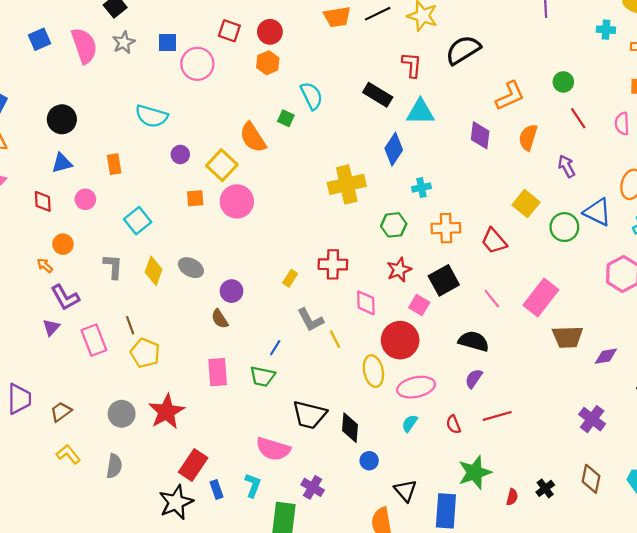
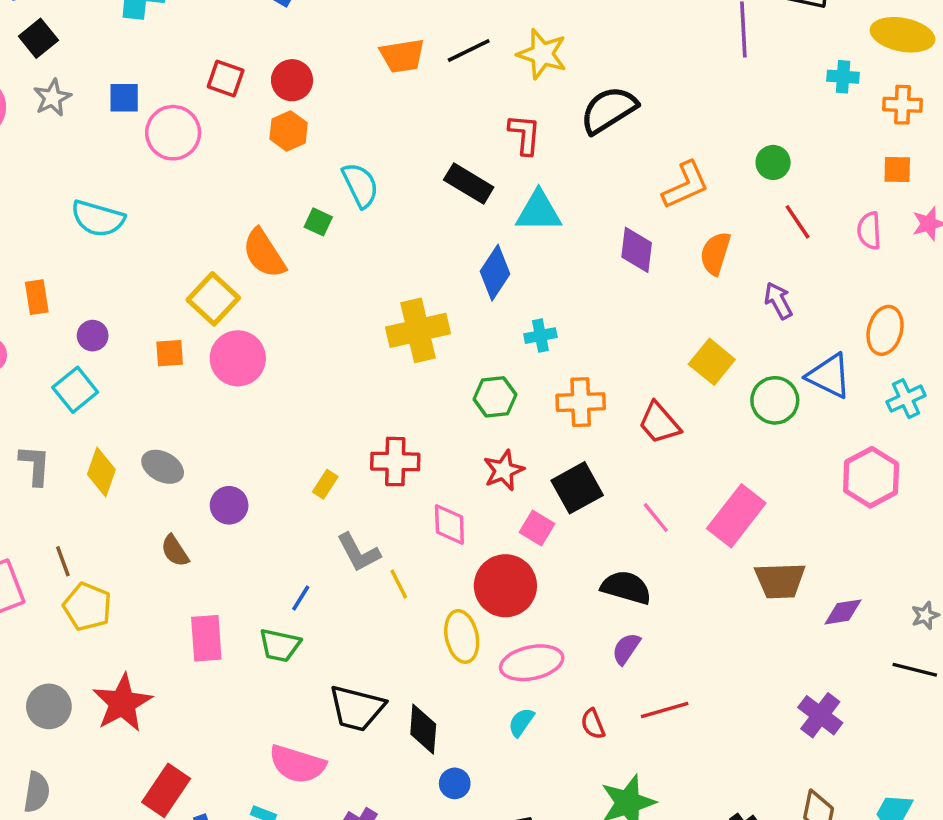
purple circle: (180, 155) -> (93, 336), moved
brown semicircle: (220, 319) -> (175, 551), moved

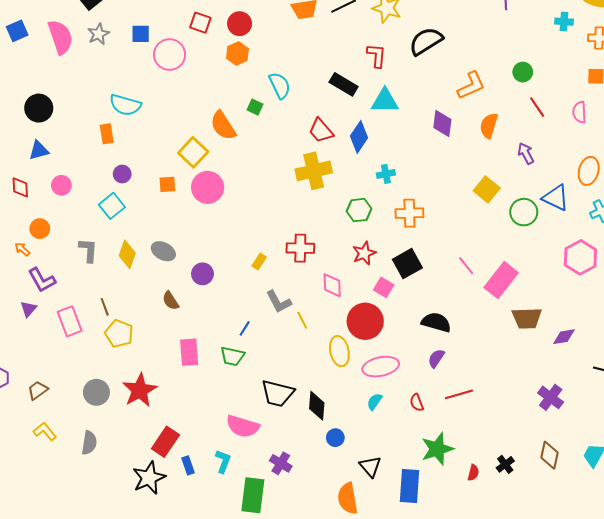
orange rectangle: (37, 297) -> (107, 134), moved
red trapezoid: (659, 423) -> (321, 131), moved
pink line: (656, 518) -> (466, 266), moved

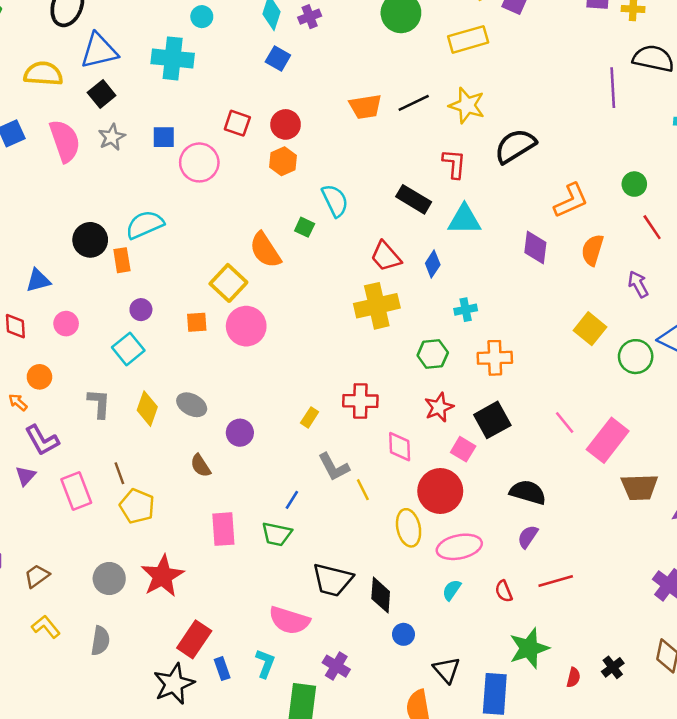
cyan semicircle: (125, 105) -> (145, 225), turned 140
black circle: (39, 108) -> (90, 240), moved
blue diamond: (359, 137) -> (433, 264), size x0.7

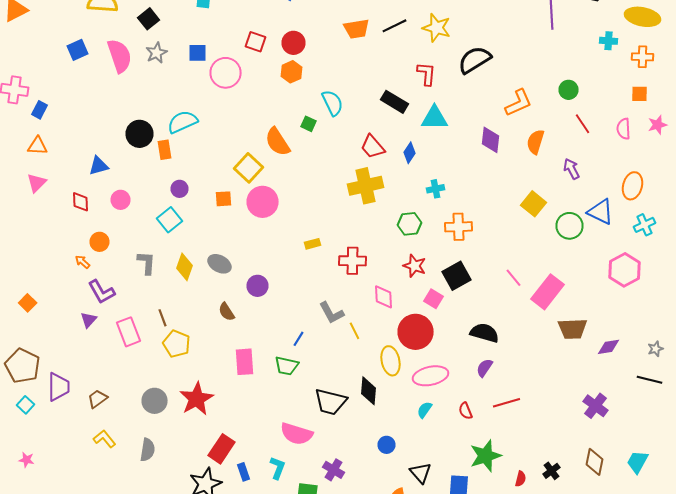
red star: (439, 407) -> (414, 266), turned -30
yellow rectangle: (310, 417) -> (312, 244), moved, turned 42
black diamond: (381, 595) -> (368, 391), moved

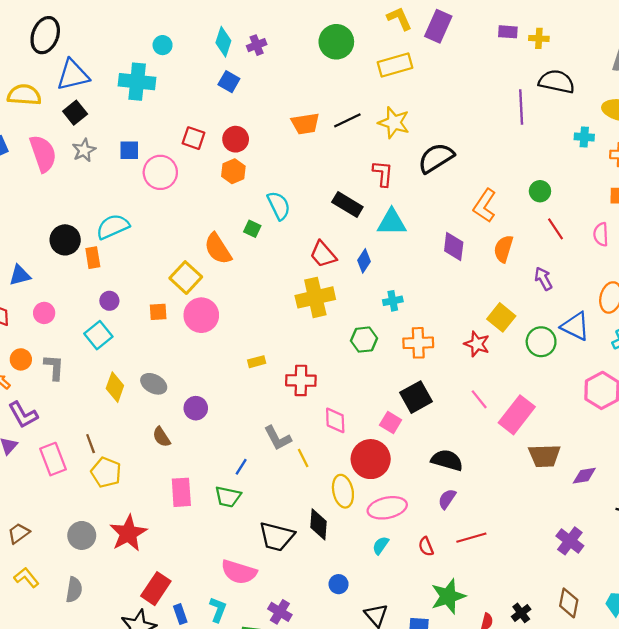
orange L-shape: (518, 103) -> (485, 206), turned 148
gray L-shape: (146, 263) -> (54, 367), moved
red star: (414, 266) -> (477, 344), moved

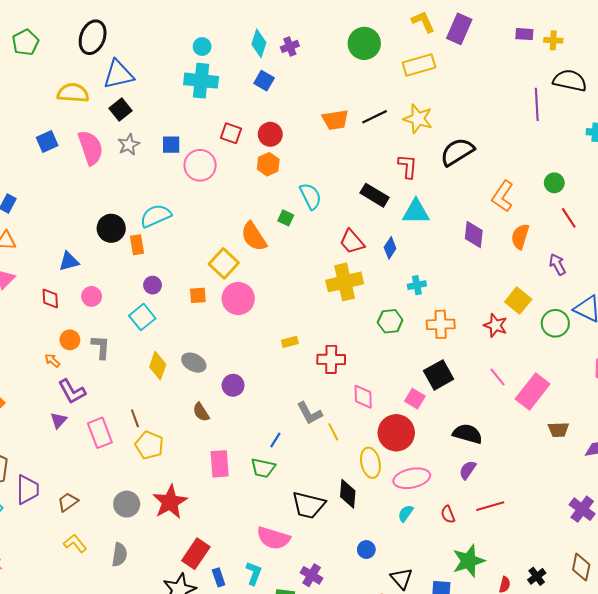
cyan cross: (137, 82) -> (201, 81), moved
brown trapezoid: (544, 456) -> (558, 430), size x0.7

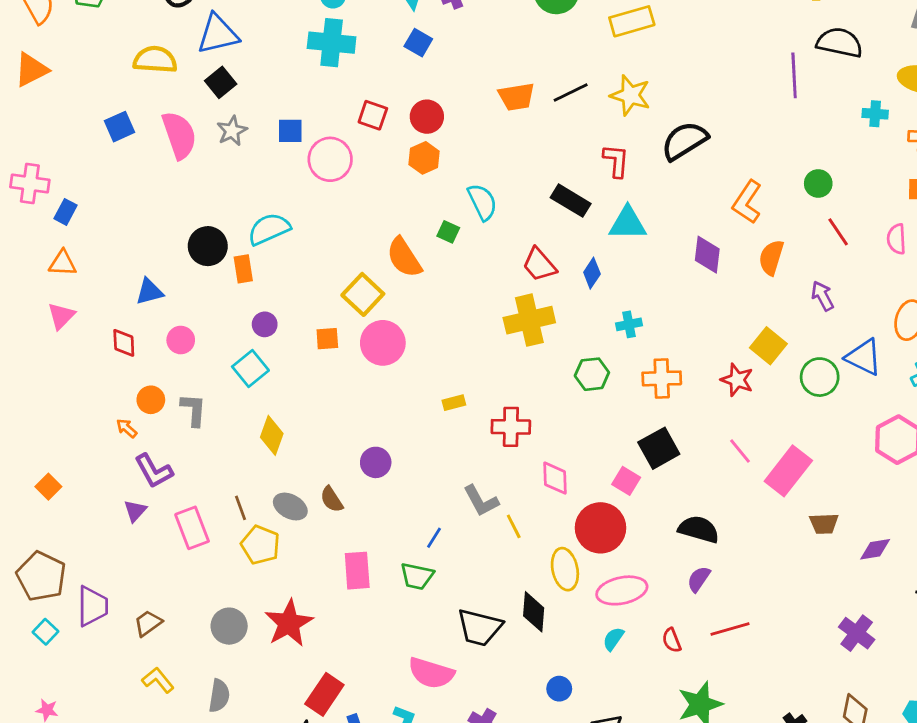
gray ellipse: (194, 363) -> (290, 507), moved

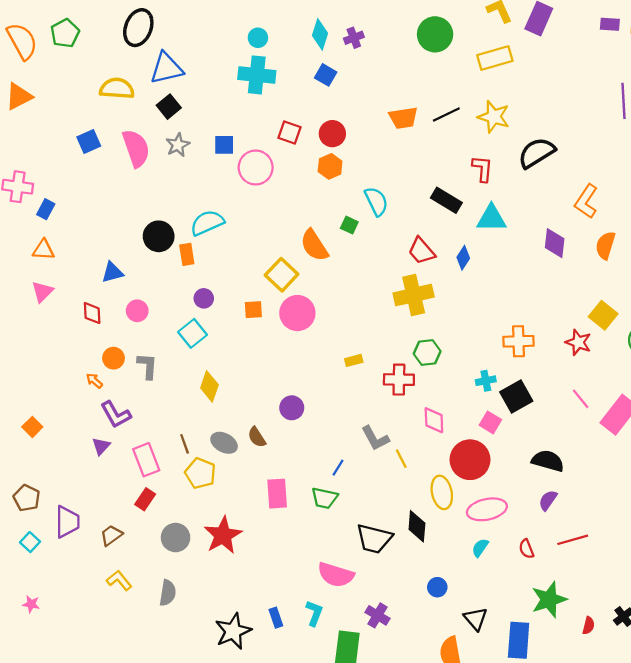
cyan cross: (629, 324) -> (486, 381), moved
green hexagon: (592, 374) -> (427, 353), moved
brown pentagon: (41, 576) -> (27, 498), size x0.7
red rectangle: (324, 694) -> (145, 499), moved, size x0.7

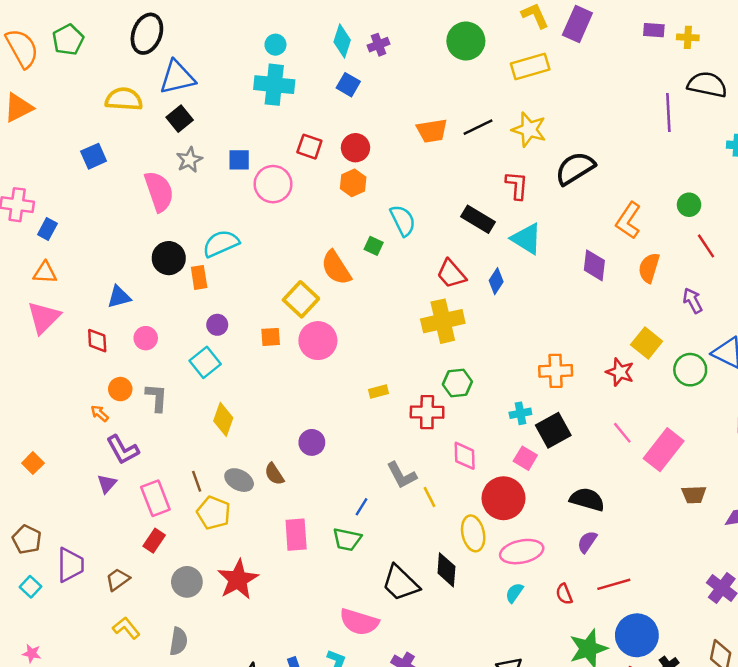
pink semicircle: (136, 148) -> (159, 191), moved
cyan triangle: (491, 218) -> (527, 239), turned 32
pink triangle: (42, 292) -> (44, 318), size x1.4
black trapezoid: (374, 539) -> (400, 583), turned 30
blue circle: (437, 587) -> (637, 635), moved, size x2.0

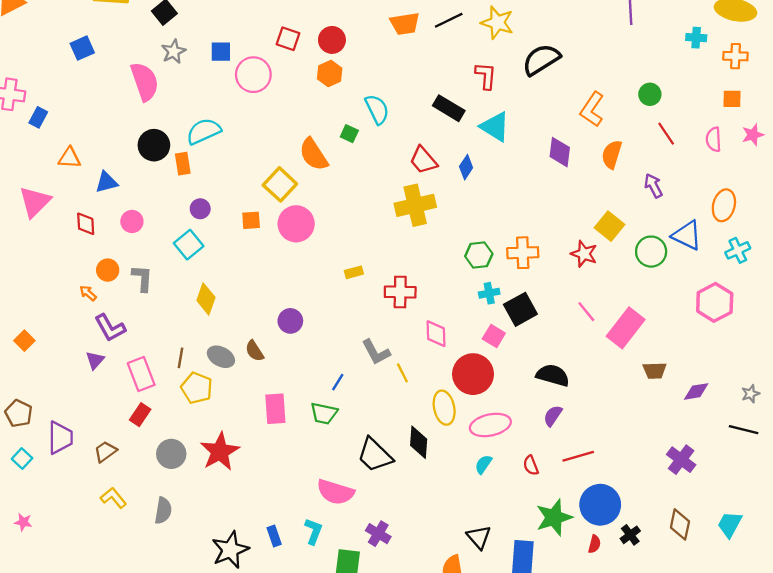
orange triangle: (45, 273) -> (70, 158), moved
green hexagon: (457, 383) -> (479, 255), moved
brown line: (197, 481) -> (180, 358), turned 30

